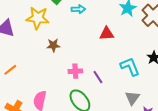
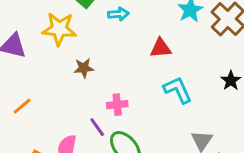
cyan L-shape: (130, 67) -> (178, 90), moved
purple line: (98, 77) -> (97, 127), moved

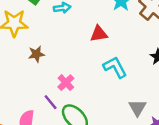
pink cross: (117, 105) -> (66, 83), turned -35

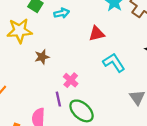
purple line: (51, 102) -> (58, 99), turned 32

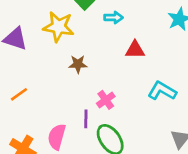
red triangle: (97, 34) -> (135, 50), moved
cyan L-shape: (114, 63) -> (162, 91), turned -40

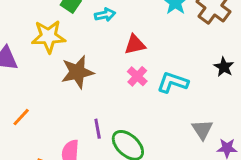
brown star: (78, 64) -> (77, 72), size x1.6
pink cross: (106, 100) -> (137, 76), moved

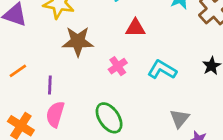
pink cross: (137, 76) -> (118, 66), moved
purple line: (98, 129) -> (50, 85), moved

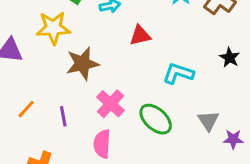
pink cross: (118, 66) -> (111, 104), moved, size x1.4
pink semicircle: (55, 114) -> (102, 144), moved
green ellipse: (109, 118) -> (156, 119), moved

